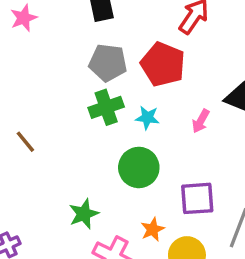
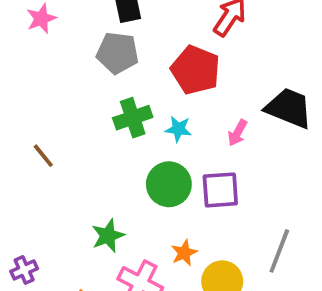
gray pentagon: (108, 63) -> (117, 53), moved
purple square: (197, 198) -> (220, 190), moved

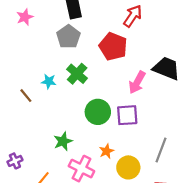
gray pentagon: (117, 53) -> (68, 37), turned 30
green cross: (133, 118) -> (77, 74), turned -30
cyan star: (178, 129) -> (49, 81), moved
pink arrow: (237, 133) -> (137, 82), size x1.5

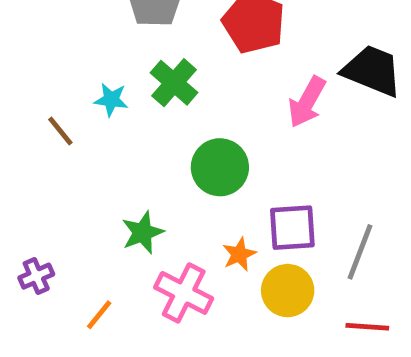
purple square: (127, 115) -> (292, 228), moved

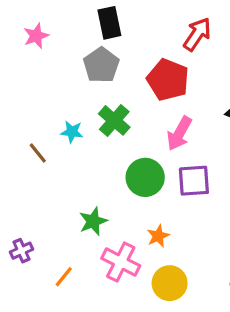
pink arrow: (307, 102) -> (179, 133), moved
purple square: (292, 228) -> (194, 181), moved
yellow circle: (288, 291) -> (170, 283), moved

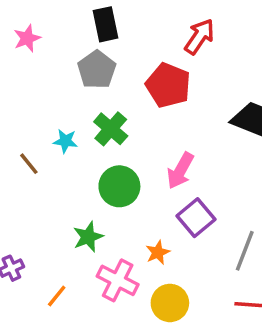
pink arrow: (179, 133) -> (180, 171), moved
green circle: (145, 177) -> (119, 186), moved
purple square: (194, 181) -> (196, 218), moved, turned -36

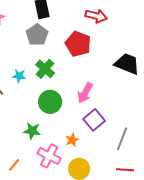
red arrow: (200, 37) -> (96, 16), turned 70
green star: (88, 237) -> (32, 131), turned 30

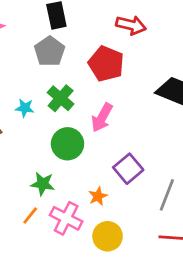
pink arrow: (85, 93) -> (102, 118), moved
orange line: (14, 165) -> (30, 216), moved

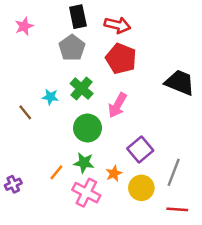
red arrow: (131, 25) -> (117, 25), moved
green star: (43, 184) -> (84, 163), moved
orange line: (30, 216) -> (56, 172), moved
yellow circle: (108, 236) -> (141, 188), moved

